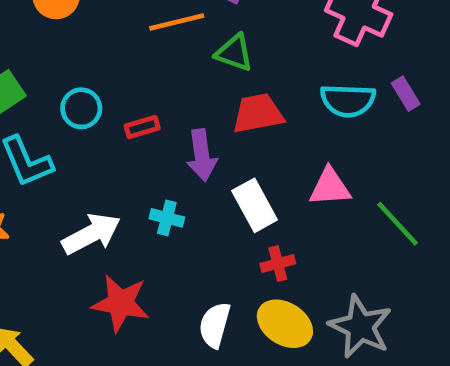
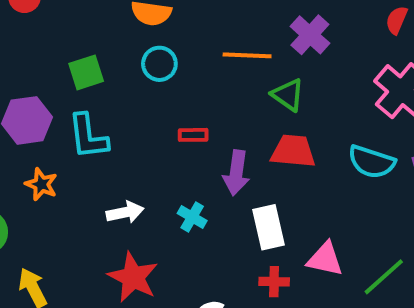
cyan circle: (81, 108) -> (159, 64), moved
pink triangle: (330, 187) -> (325, 259), moved
green line: (398, 224) -> (384, 277), turned 75
white arrow: (91, 234) -> (125, 212), size x0.7

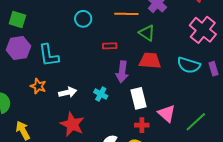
green square: (86, 72) -> (17, 20), moved, turned 36
red rectangle: (193, 135) -> (110, 46), moved
orange star: (41, 184) -> (38, 86), moved
pink triangle: (325, 259) -> (167, 114), turned 30

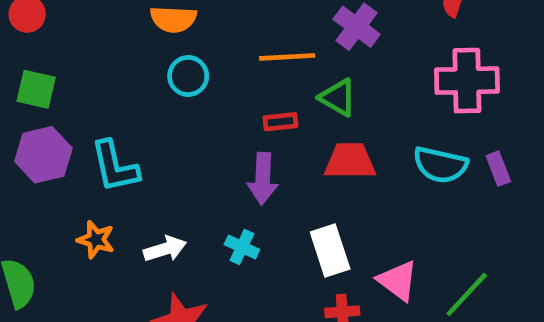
pink cross: (203, 30) -> (467, 81), turned -36
red rectangle: (110, 46) -> (280, 122), moved
purple arrow: (122, 72) -> (263, 179), moved

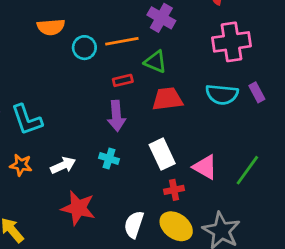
cyan circle: (188, 76) -> (84, 48), moved

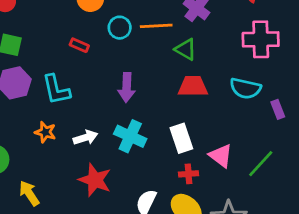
red rectangle: (123, 80) -> (79, 45), moved, turned 30
purple rectangle: (257, 92) -> (278, 109), moved
purple arrow: (116, 116) -> (127, 87), moved
cyan cross: (109, 158) -> (130, 136), size x1.6

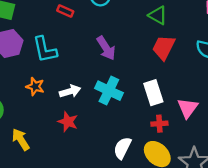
red trapezoid: (193, 86) -> (164, 47), turned -64
purple arrow: (127, 87) -> (106, 48), turned -35
pink triangle: (221, 156) -> (188, 108), turned 30
red star: (95, 180) -> (68, 122), moved, size x0.7

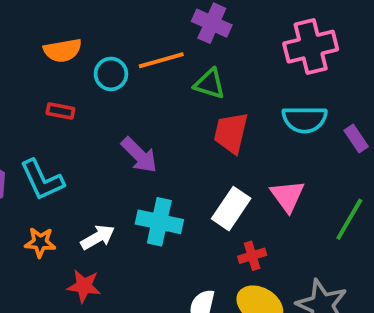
white rectangle: (153, 93) -> (231, 209), turned 65
pink triangle: (188, 108) -> (287, 196), moved
red star: (68, 122) -> (84, 286), moved

